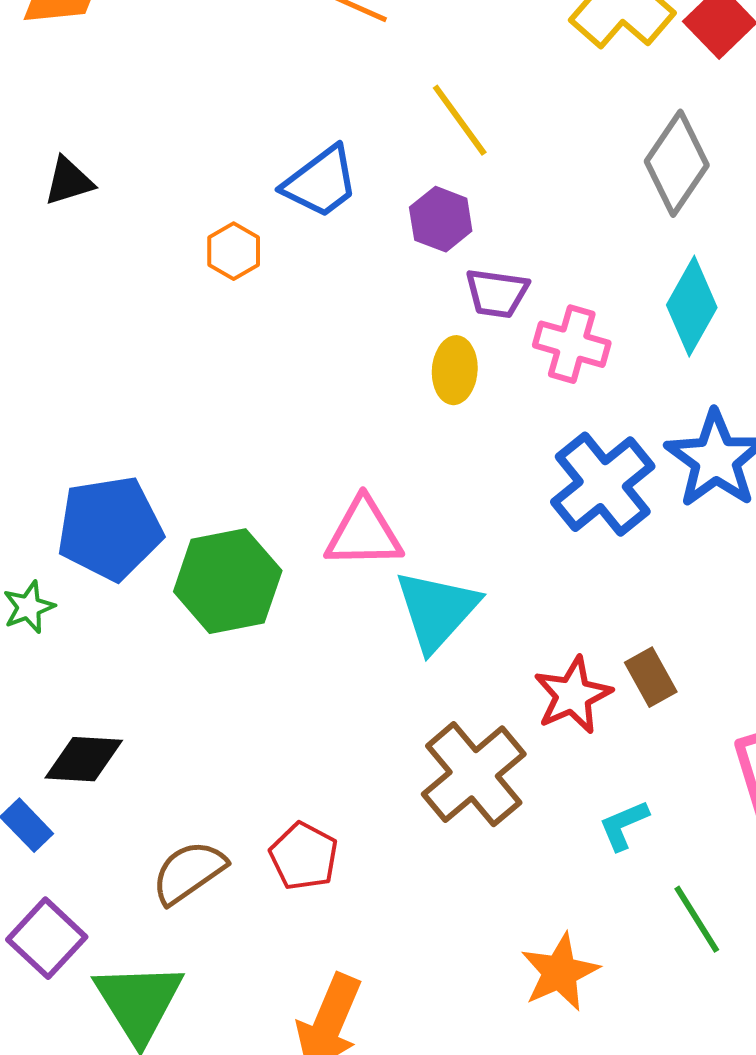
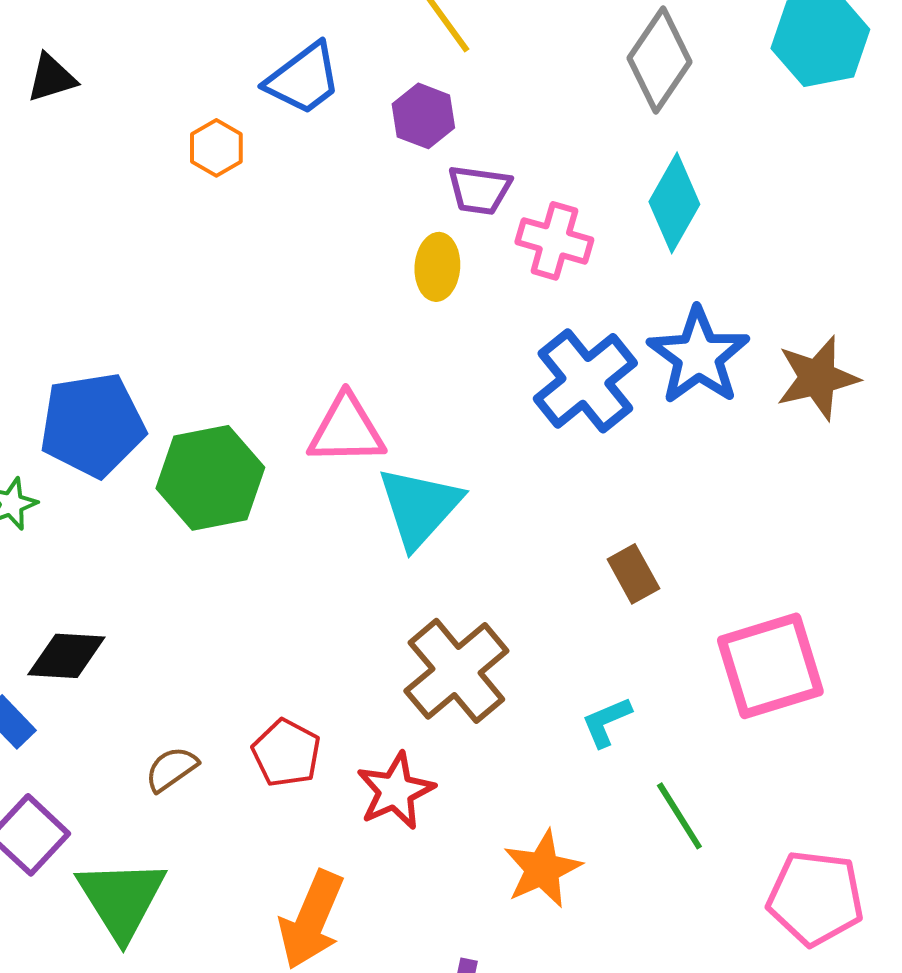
red star: (573, 695) -> (395, 791), moved
brown semicircle: (189, 872) -> (171, 769), size x0.7

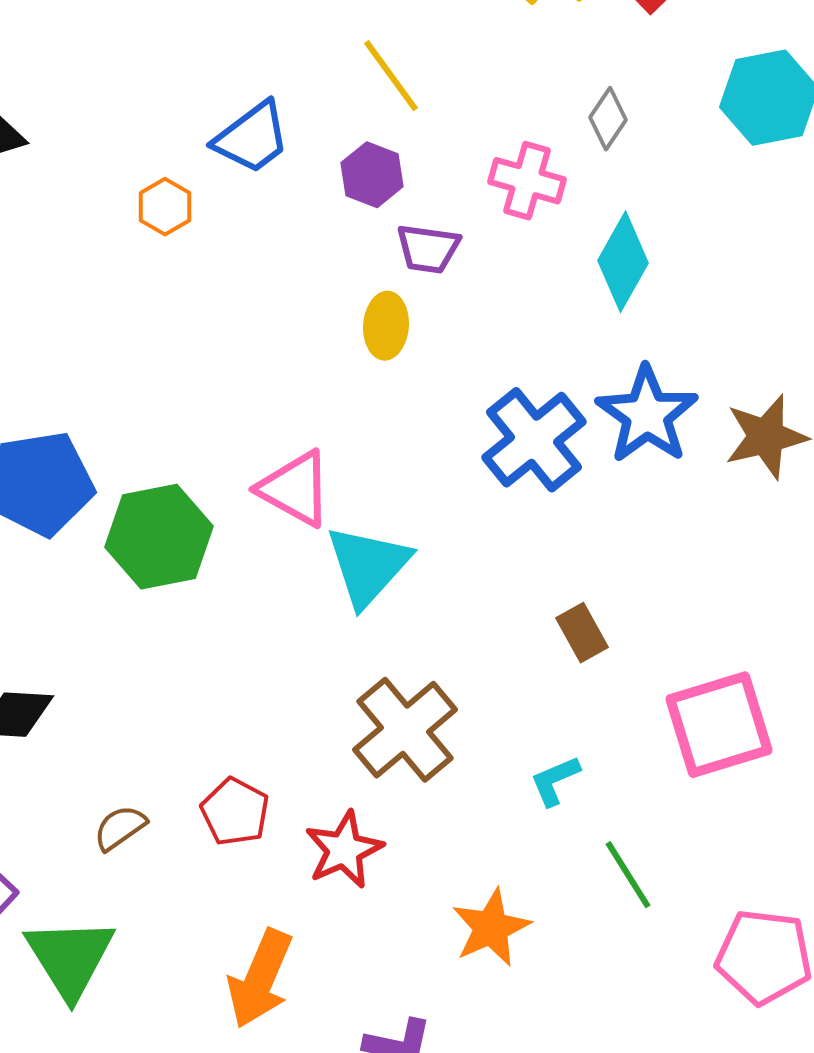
gray diamond: (659, 60) -> (608, 119), size x0.6
pink cross: (554, 241) -> (527, 181), moved
pink triangle: (346, 430) -> (295, 489), turned 30

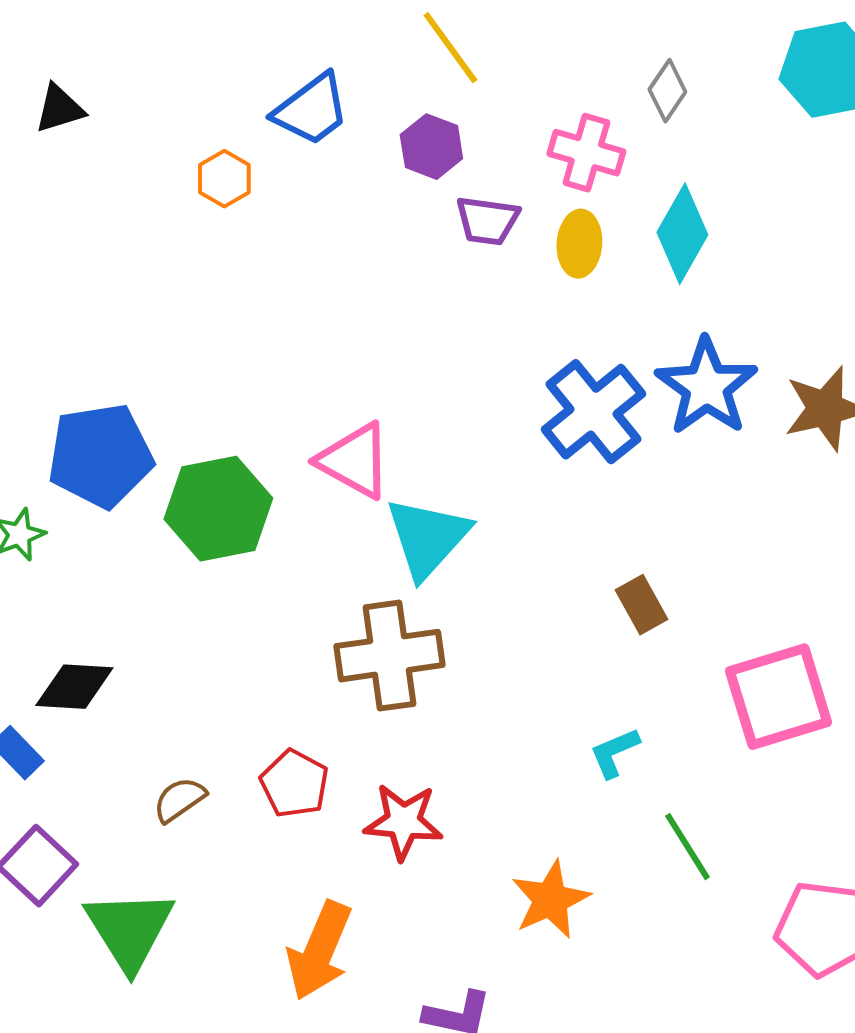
yellow ellipse: (386, 326) -> (579, 244), moved
brown cross: (405, 730) -> (389, 656), moved, turned 32
red star: (344, 850) -> (403, 822), turned 30

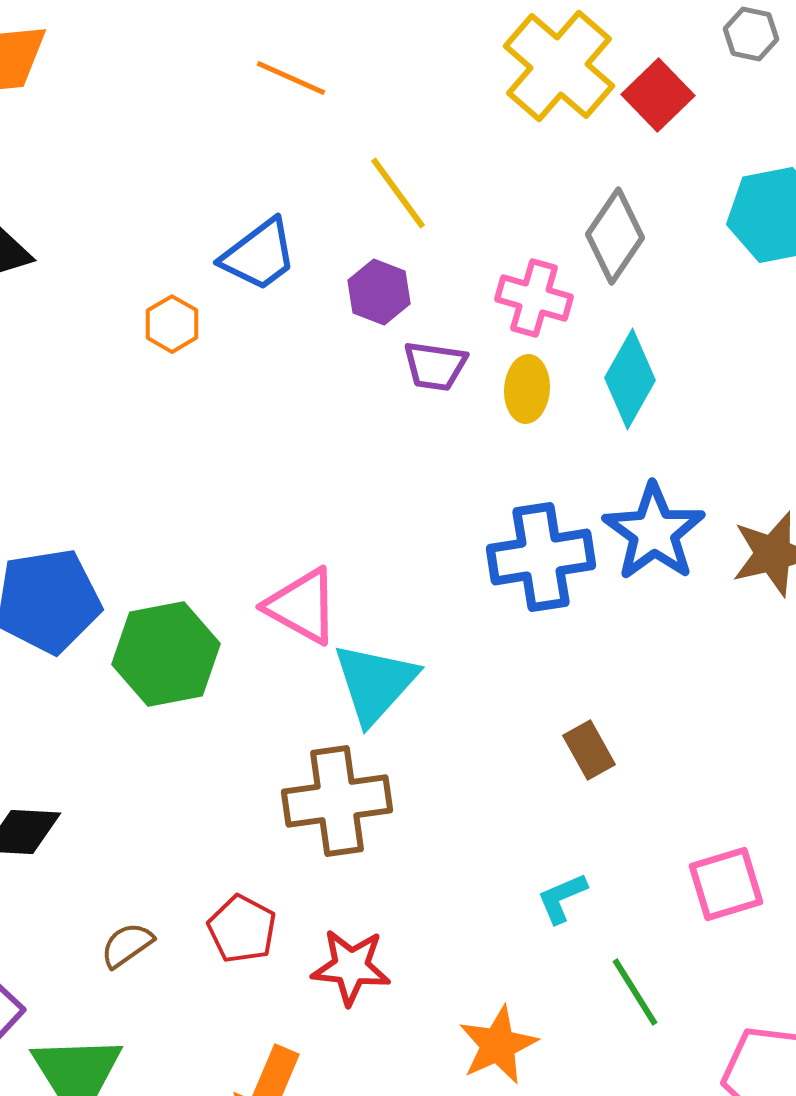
gray diamond: (667, 91) -> (615, 236), size x1.5
blue cross: (593, 412) -> (541, 557), turned 30
pink square: (778, 697) -> (726, 884), moved, size x0.7

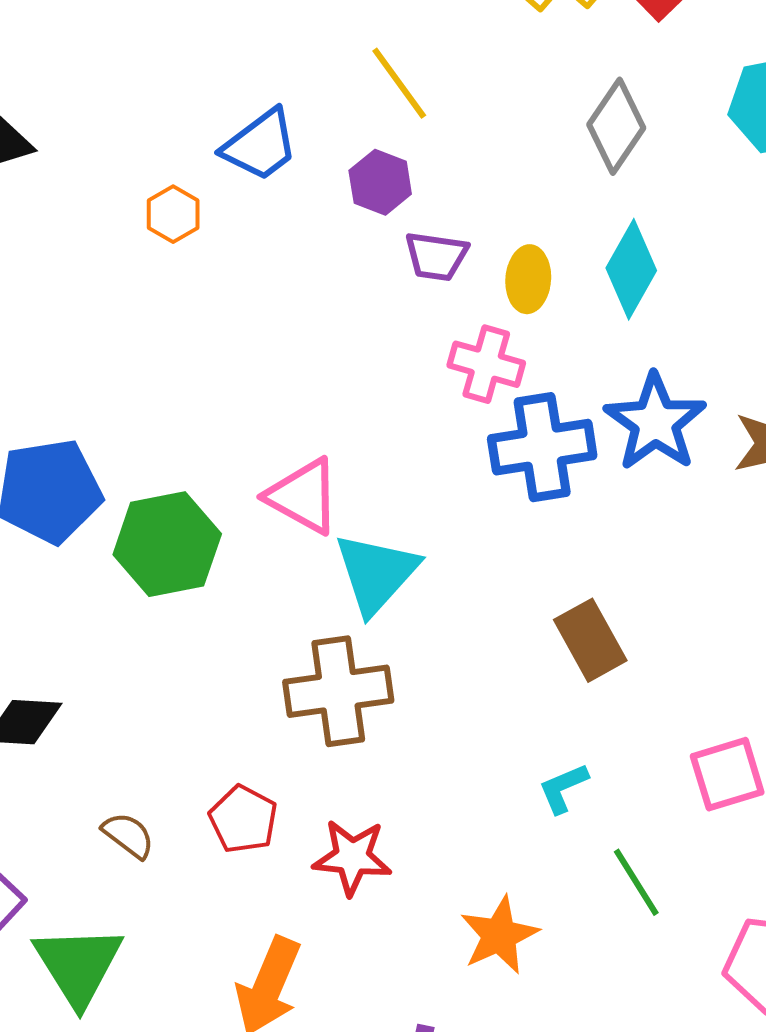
pink cross: (534, 298) -> (486, 364), moved
brown rectangle: (589, 750) -> (590, 640), size x1.4
brown semicircle: (127, 945) -> (128, 835), turned 72

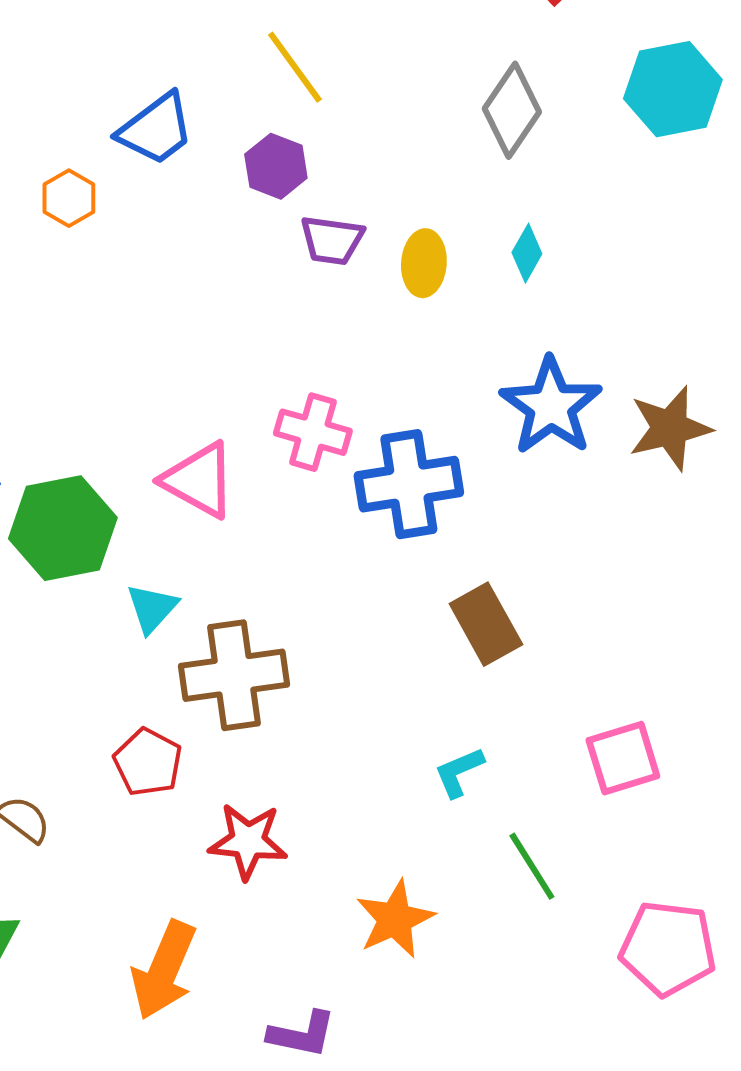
cyan diamond: (631, 269) -> (527, 253), size x0.6
pink cross: (486, 364) -> (313, 432), moved
blue cross: (542, 447) -> (409, 484), moved
cyan triangle: (376, 573) -> (152, 608), moved, size x0.6
red pentagon: (243, 819) -> (148, 762), moved

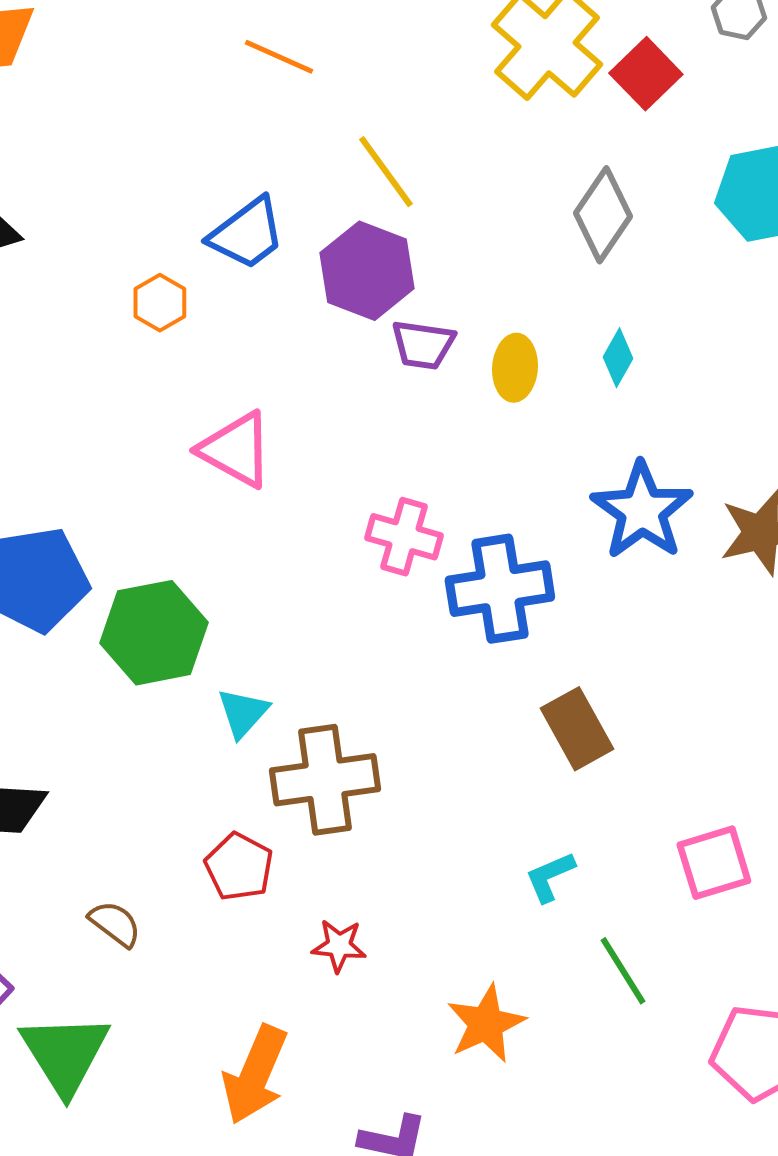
purple hexagon: (276, 166) -> (367, 271), size x1.5
pink triangle: (199, 480) -> (236, 450), moved
red star: (248, 841) -> (339, 946), size x0.7

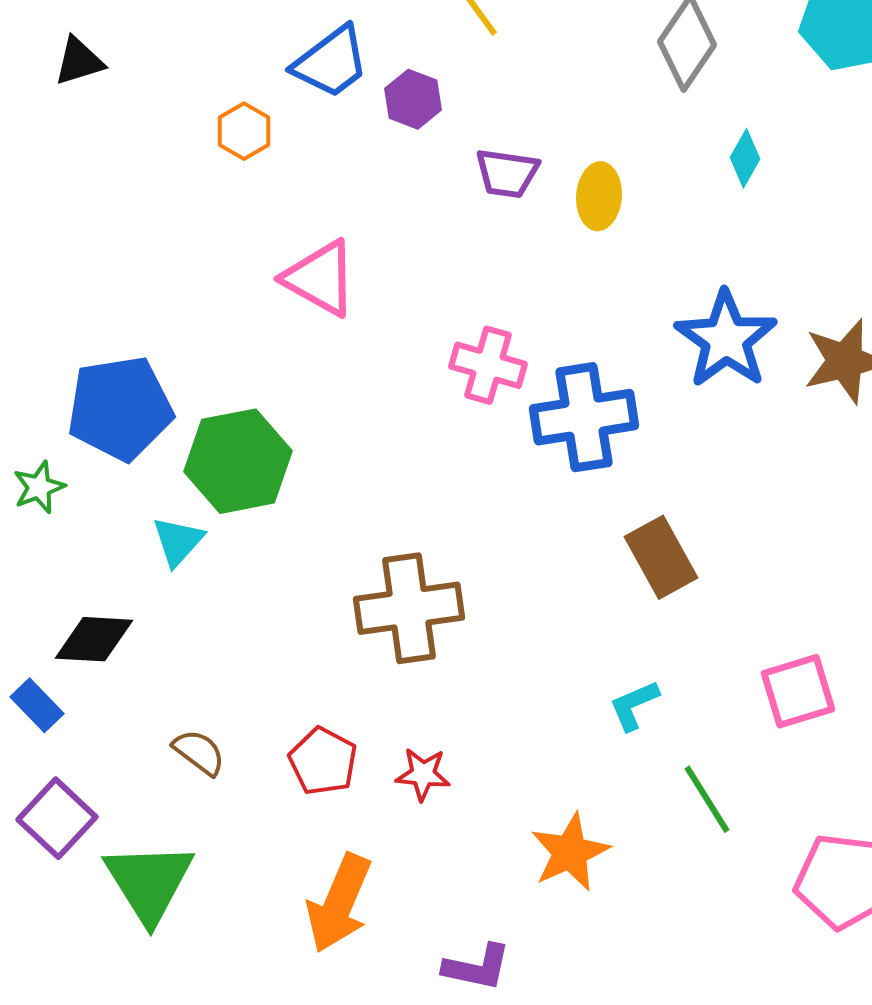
purple hexagon: (367, 271) -> (413, 99), moved, size x0.6
cyan diamond: (618, 358) -> (745, 158), moved
cyan triangle: (243, 713) -> (178, 541), moved
red pentagon: (239, 867) -> (323, 761), moved

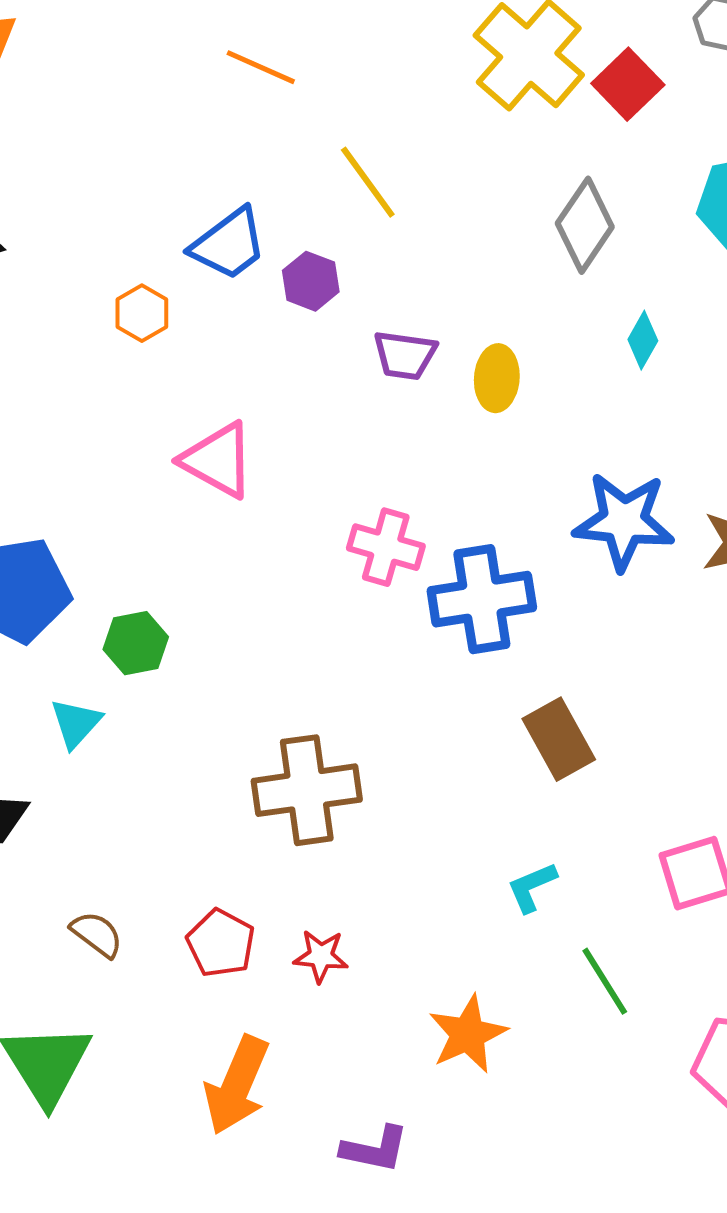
blue star: (726, 339) -> (624, 521), turned -30
green hexagon: (238, 461) -> (136, 643), size x0.6

